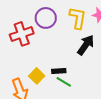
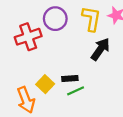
green line: (64, 82) -> (76, 91), turned -56

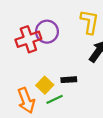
purple circle: (55, 19) -> (47, 32), moved
green line: (76, 91) -> (55, 99), moved

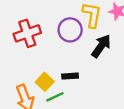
purple circle: (47, 32) -> (70, 30), moved

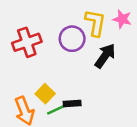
black rectangle: (70, 76) -> (72, 103), moved

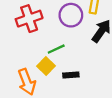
green line: (56, 110) -> (56, 49), moved

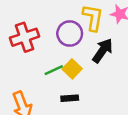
yellow square: (46, 66) -> (72, 69), moved

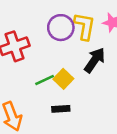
purple circle: (70, 34) -> (61, 28), moved

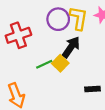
black arrow: (95, 60) -> (71, 47), moved
black rectangle: (61, 109) -> (93, 89), moved

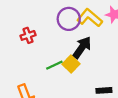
yellow L-shape: (79, 18) -> (90, 18), turned -60
red cross: (18, 35) -> (28, 35), size x0.6

